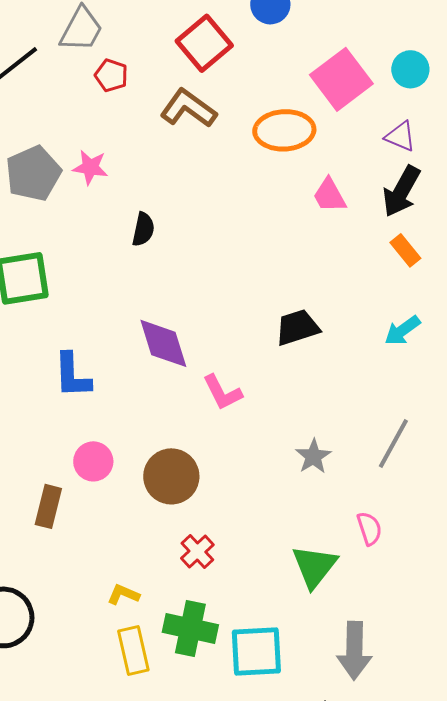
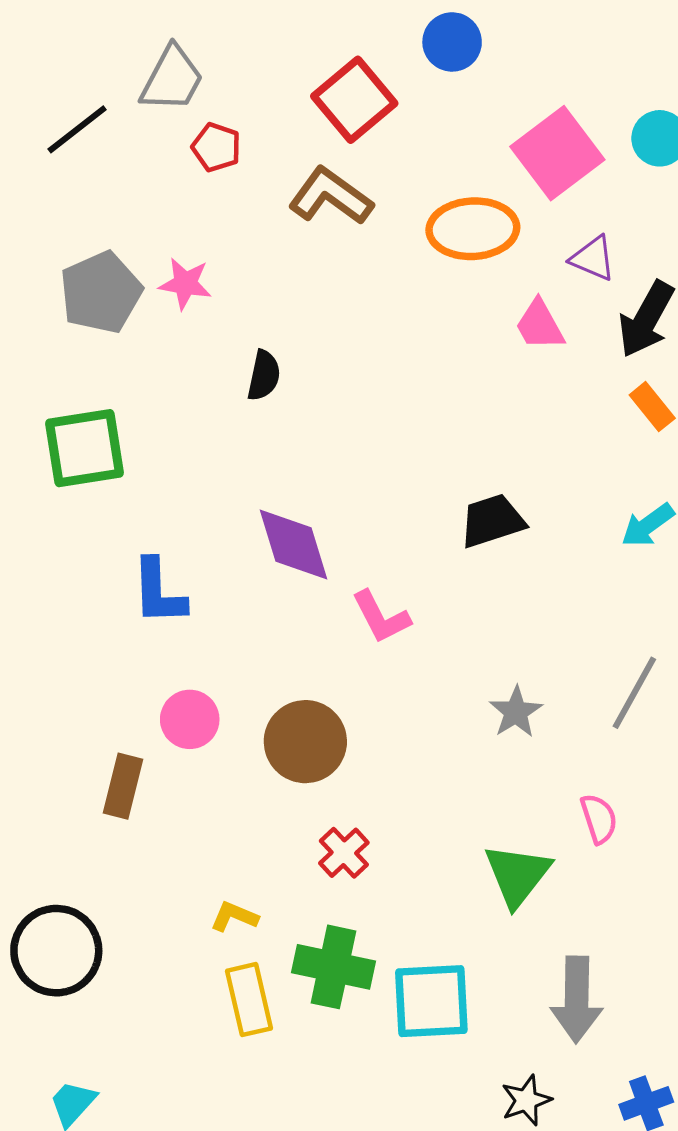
purple triangle: (400, 136) -> (593, 258), moved

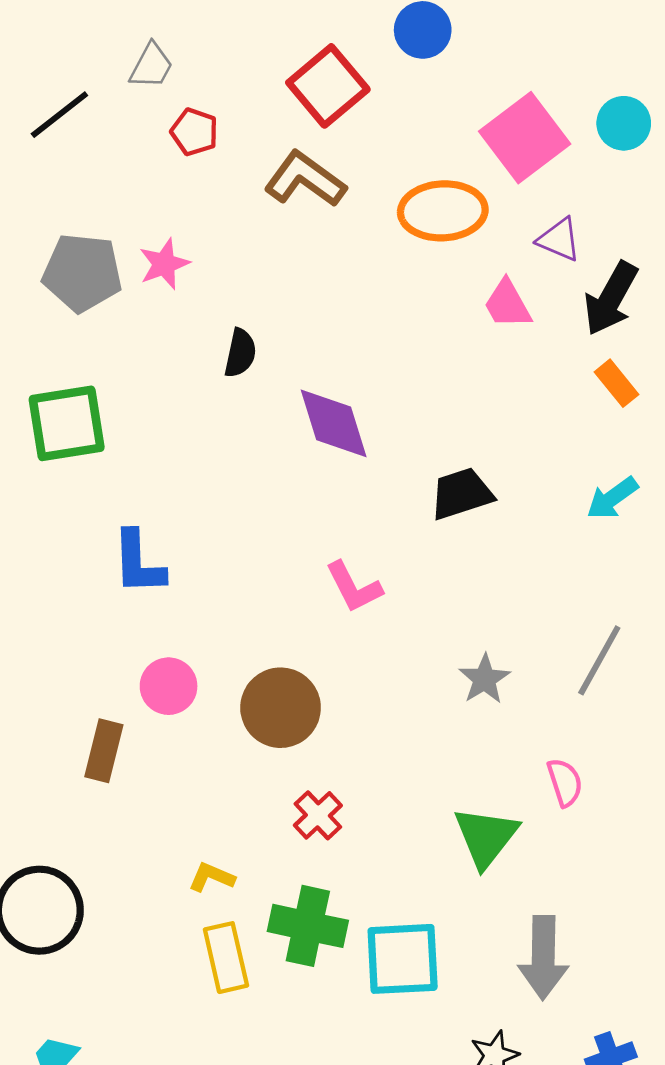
gray trapezoid: (172, 79) -> (151, 66), size x0.7
pink star: (185, 284) -> (164, 264), turned -30
gray pentagon: (101, 292) -> (82, 273), turned 30
purple diamond: (293, 544) -> (334, 423), moved

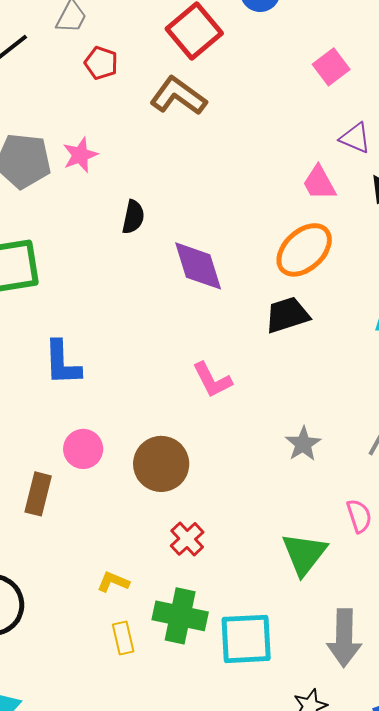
pink square: (525, 138) -> (331, 67), size x0.6
orange ellipse: (443, 211) -> (304, 250), moved, turned -40
yellow rectangle: (226, 958) -> (123, 638), size x0.7

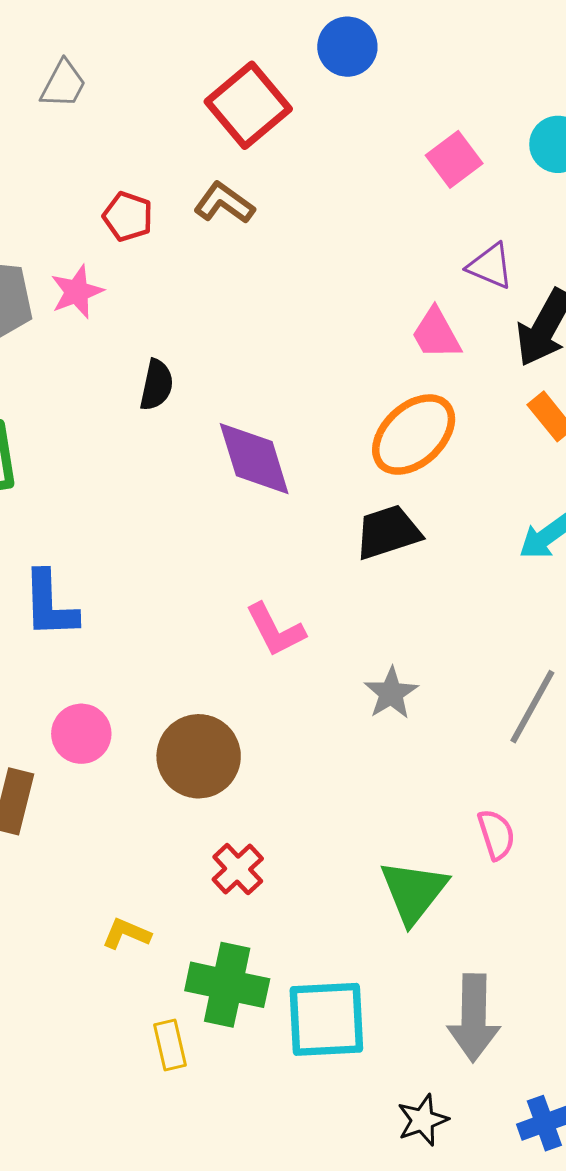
red pentagon: (101, 63) -> (128, 217), moved
brown L-shape: (178, 96) -> (224, 203), size x0.7
gray star: (303, 444) -> (391, 693), moved
yellow rectangle: (123, 638) -> (170, 1045), moved

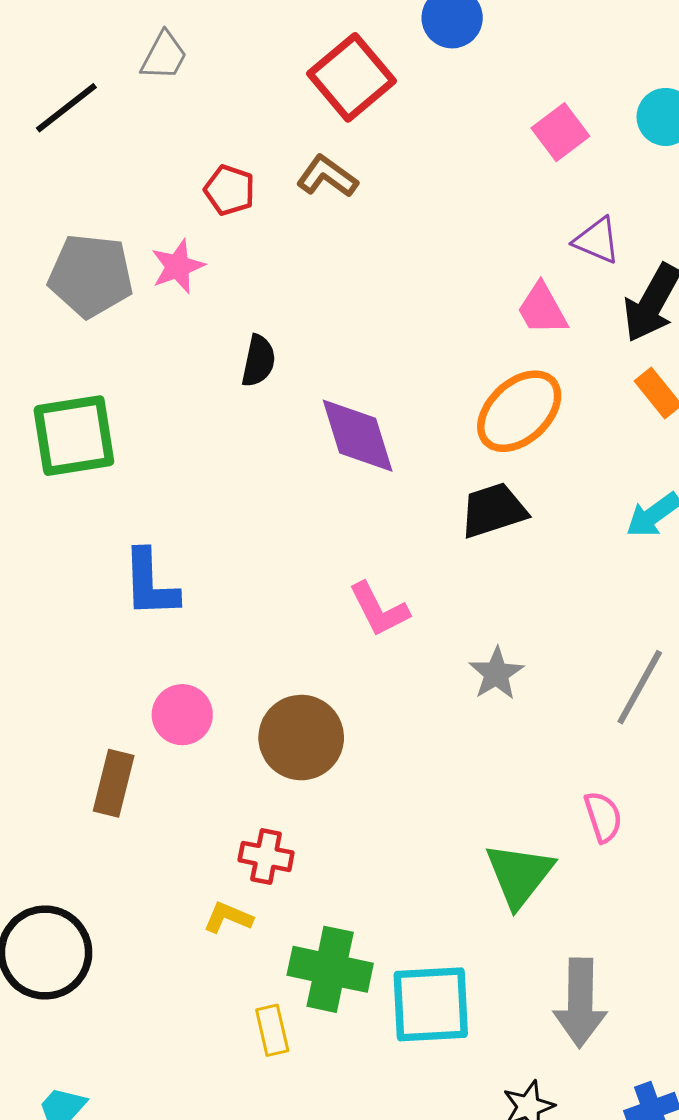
red cross: (238, 869) -> (266, 856), moved, turned -36

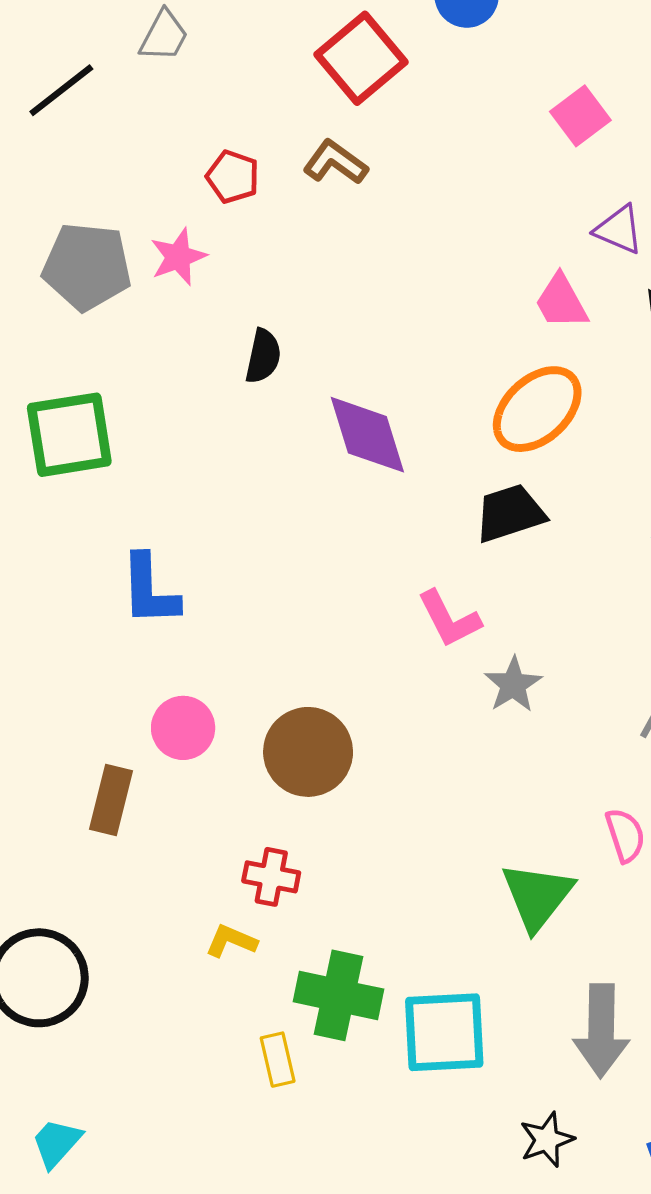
pink L-shape: (379, 609) -> (449, 619), moved

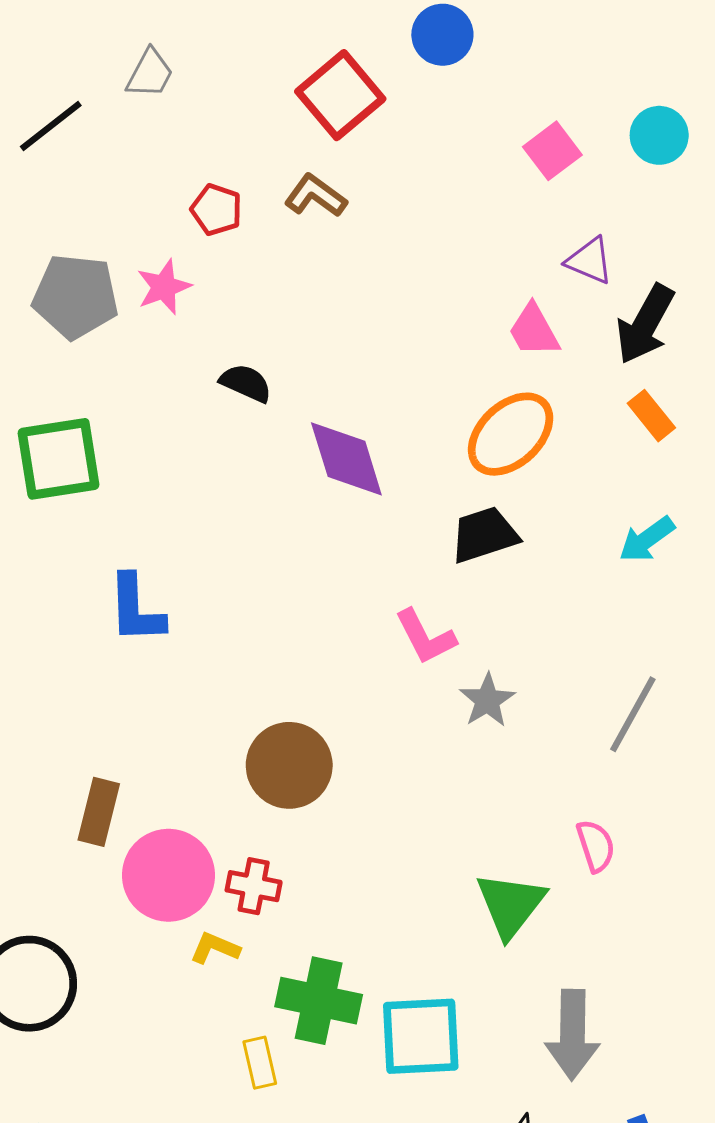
black semicircle: (263, 356) -> (246, 383), turned -78
pink circle: (183, 728) -> (168, 875), moved, size x1.5

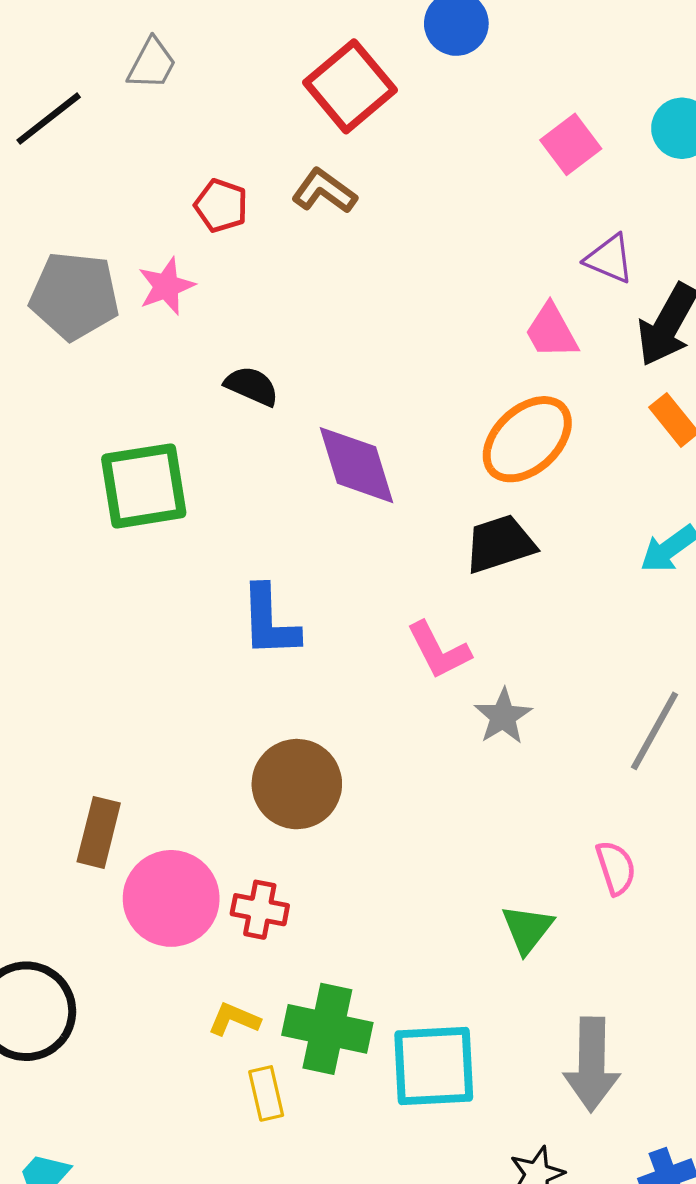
green square: (59, 459) -> (144, 486), moved
blue L-shape: (136, 609) -> (269, 621), moved
green triangle: (511, 905) -> (527, 929), size x0.7
yellow L-shape: (215, 948) -> (234, 1019), moved

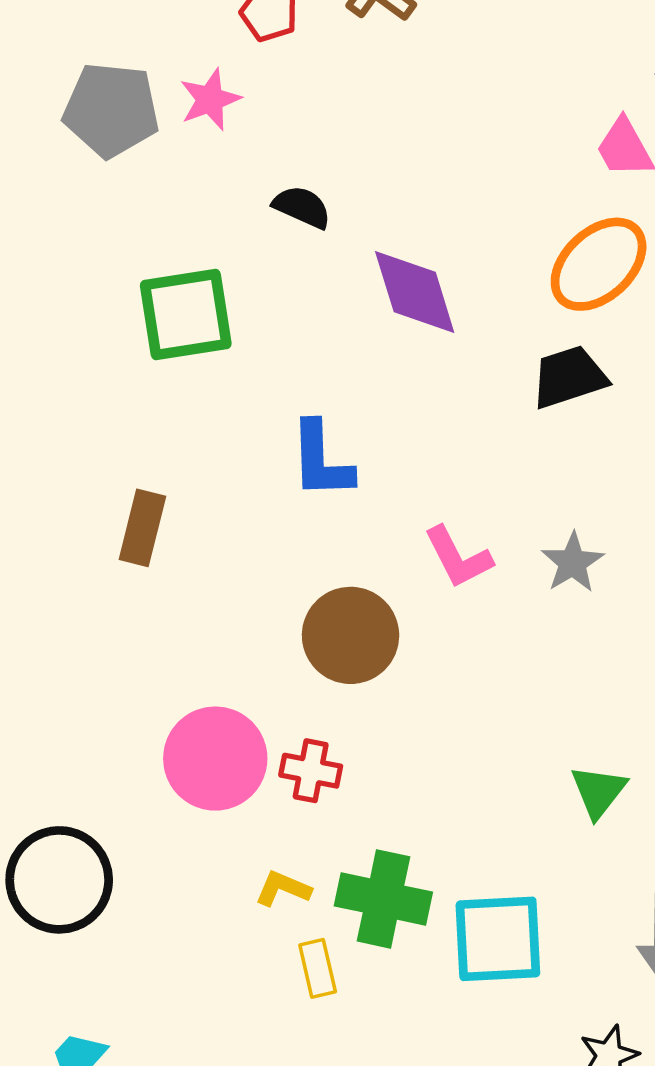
pink L-shape: (439, 650) -> (458, 557), moved
brown rectangle: (99, 832) -> (142, 528), moved

